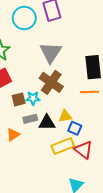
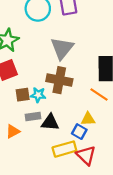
brown cross: (51, 82) -> (59, 80), turned -30
orange line: (90, 92) -> (99, 95), turned 30
yellow triangle: (65, 116) -> (88, 119), moved

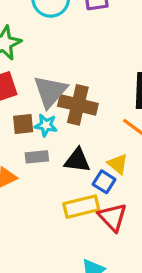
gray triangle: (62, 48) -> (50, 91), moved
yellow triangle: (88, 119) -> (118, 164), turned 40
black triangle: (50, 122) -> (77, 160), moved

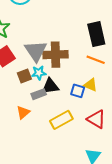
black triangle: (77, 160) -> (50, 86), moved
blue square: (104, 182) -> (78, 91), moved
yellow rectangle: (81, 207) -> (61, 120), moved

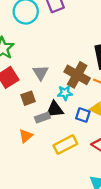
gray triangle: (36, 51) -> (41, 73), size x0.7
brown cross: (55, 55) -> (77, 75), moved, turned 30
cyan star: (39, 73) -> (65, 93), moved

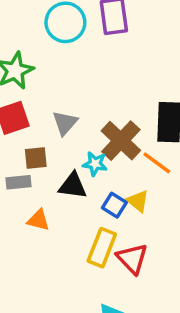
gray rectangle: (42, 118) -> (18, 182), moved
orange triangle: (26, 136) -> (38, 220), moved, turned 40
yellow rectangle: (65, 145) -> (102, 248), moved, turned -55

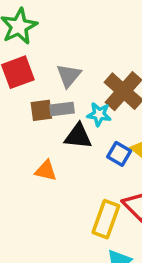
gray rectangle: (18, 182) -> (62, 109), moved
yellow rectangle: (102, 248) -> (106, 219), moved

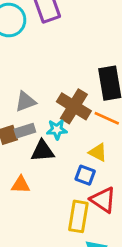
gray triangle: (69, 76) -> (25, 102), turned 40
blue square: (119, 154) -> (85, 175), moved

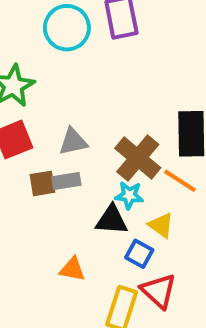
cyan star: (57, 130) -> (129, 195), moved
black triangle: (43, 151) -> (112, 220), moved
orange triangle: (21, 185) -> (72, 269), moved

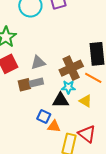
brown cross: (138, 158) -> (71, 68), turned 30
blue square: (139, 254) -> (44, 116), moved
orange triangle: (72, 269) -> (54, 126), moved

